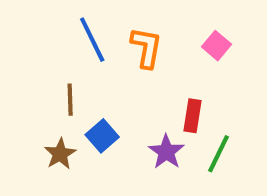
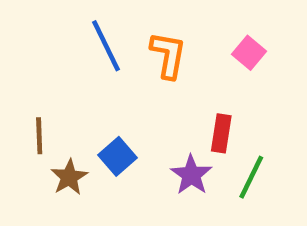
brown line: (70, 100) -> (39, 136), moved

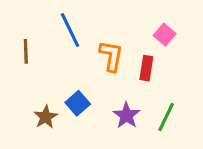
orange L-shape: (168, 55) -> (111, 56), moved
red rectangle: (221, 133) -> (146, 68), moved
brown line: (39, 136) -> (26, 51), moved

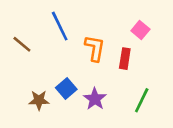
brown line: (26, 51) -> (22, 44), turned -48
purple star: (127, 115) -> (95, 99), moved
brown star: (46, 117) -> (39, 100), turned 30

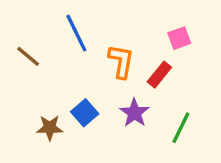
pink square: (140, 30) -> (179, 38), turned 30
red rectangle: (125, 59) -> (159, 75), turned 30
purple star: (95, 99) -> (134, 113), moved

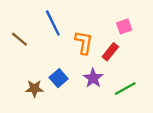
green line: (181, 128) -> (125, 89), turned 35

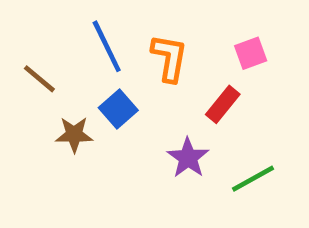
orange L-shape: (84, 43) -> (169, 58), moved
blue square: (59, 78) -> (118, 109), moved
brown star: (34, 89) -> (74, 135), moved

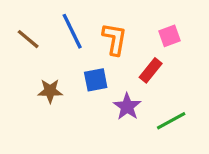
brown line: (39, 79) -> (28, 39), moved
blue square: (118, 109) -> (96, 80), moved, turned 30

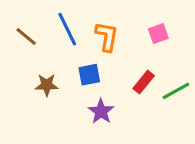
red rectangle: (151, 70) -> (144, 82), moved
purple star: (127, 107) -> (101, 111), moved
green line: (171, 121) -> (176, 91), moved

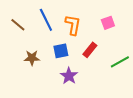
red rectangle: (144, 82) -> (90, 50), moved

